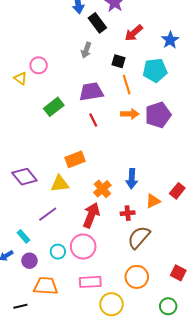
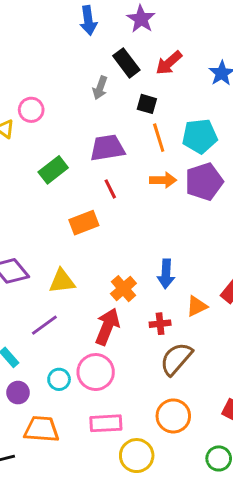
black rectangle: (97, 23) -> (126, 63), moved
cyan pentagon: (155, 70) -> (200, 136), moved
orange rectangle: (75, 159) -> (84, 223), moved

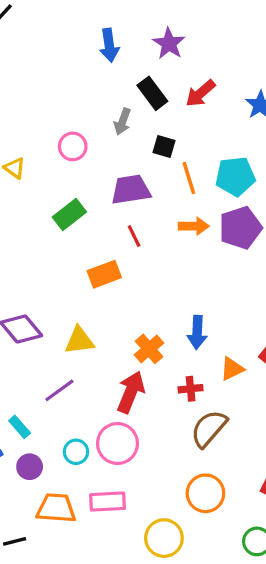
black square: (147, 104) -> (164, 146), moved
pink circle: (31, 110) -> (73, 146), moved
pink rectangle: (106, 423) -> (108, 502), moved

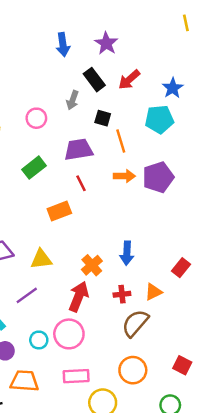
cyan pentagon: (235, 176) -> (159, 119), moved
orange triangle: (232, 369) -> (153, 292), moved
pink rectangle: (108, 502) -> (76, 376), moved

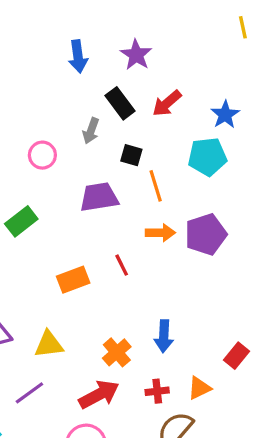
green rectangle: (34, 168) -> (21, 221), moved
red line: (81, 183) -> (122, 265), moved
red arrow: (79, 297) -> (99, 394), turned 40

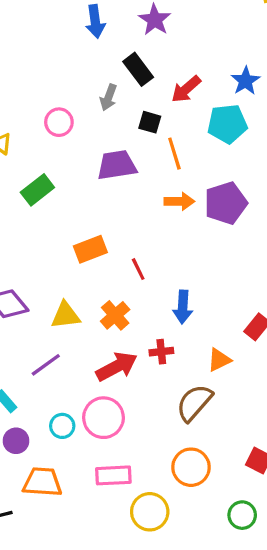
red arrow: (167, 103) -> (186, 89), moved
red line: (122, 265) -> (138, 269), moved
orange cross: (117, 352) -> (115, 315), moved
red cross: (157, 391) -> (161, 352), moved

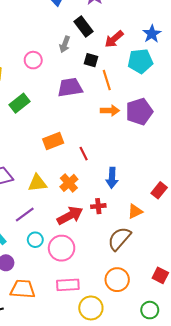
cyan circle: (62, 426) -> (35, 240), moved

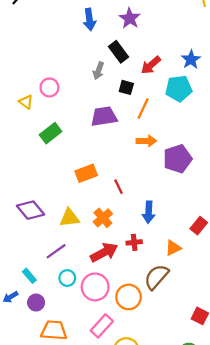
pink circle: (33, 60) -> (49, 87), moved
orange line: (107, 80) -> (143, 109), turned 42
purple pentagon: (139, 112) -> (178, 159), moved
orange circle: (117, 280) -> (129, 297), moved
pink rectangle: (68, 285) -> (102, 326), turned -45

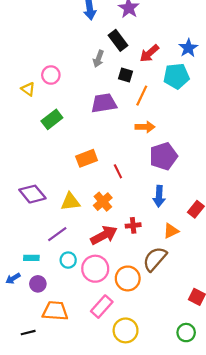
purple pentagon: (178, 159) -> (163, 156), moved
blue arrow: (149, 212) -> (159, 196), moved
cyan rectangle: (29, 276) -> (31, 258), turned -48

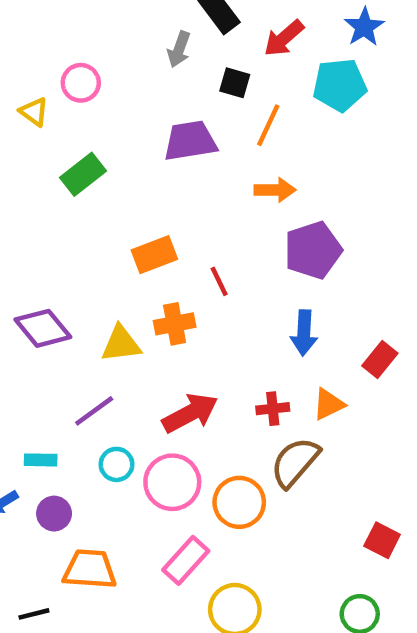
orange cross: (103, 202) -> (175, 324), moved, turned 30
red cross: (133, 225) -> (273, 409), moved

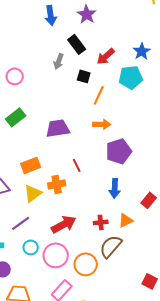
purple trapezoid: (190, 141) -> (58, 128), moved
orange rectangle: (154, 255) -> (31, 165), moved
yellow triangle: (121, 344) -> (33, 193), turned -30

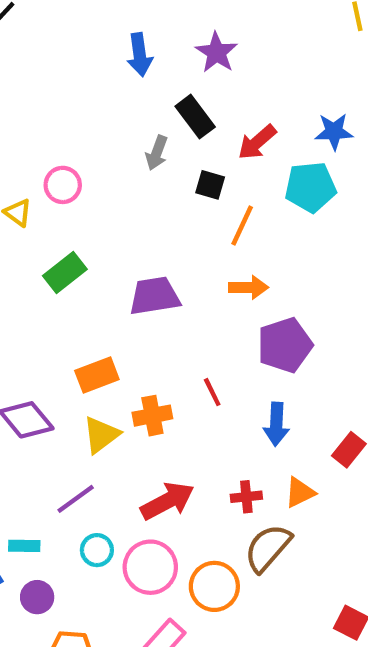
blue star: (142, 51) -> (334, 132), turned 30
red line: (77, 165) -> (212, 392), moved

